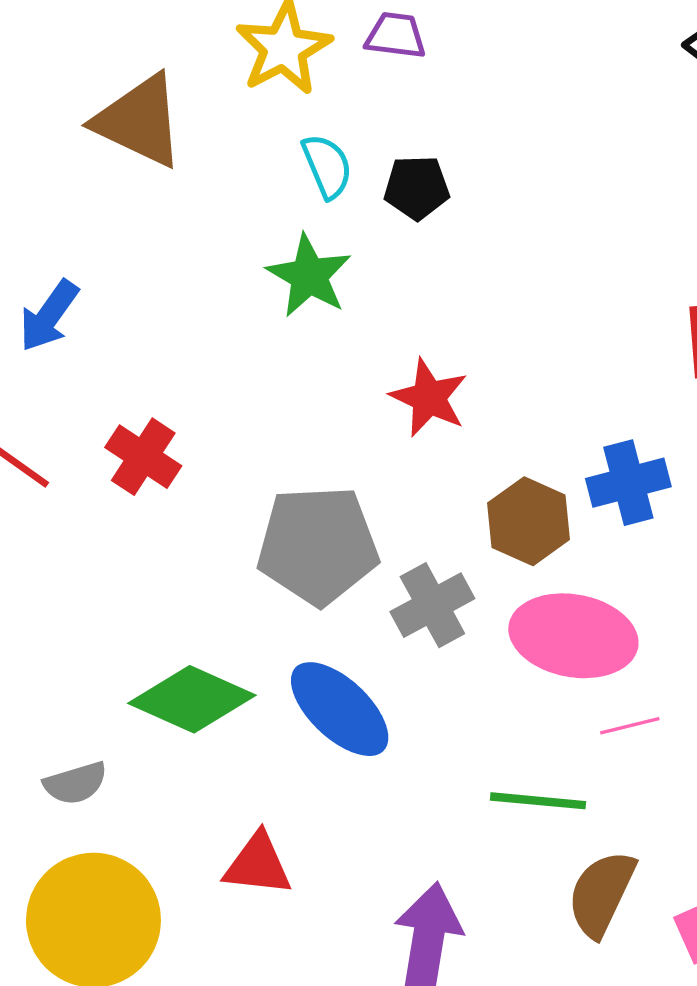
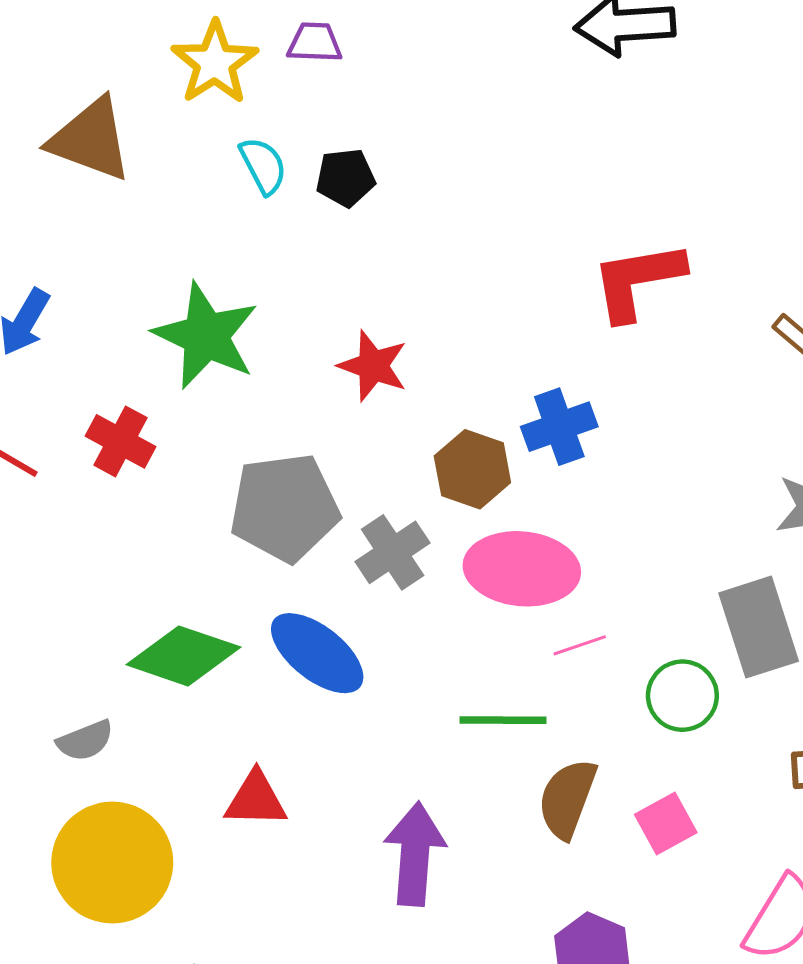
green star: (309, 276) -> (206, 336), moved, size x1.4

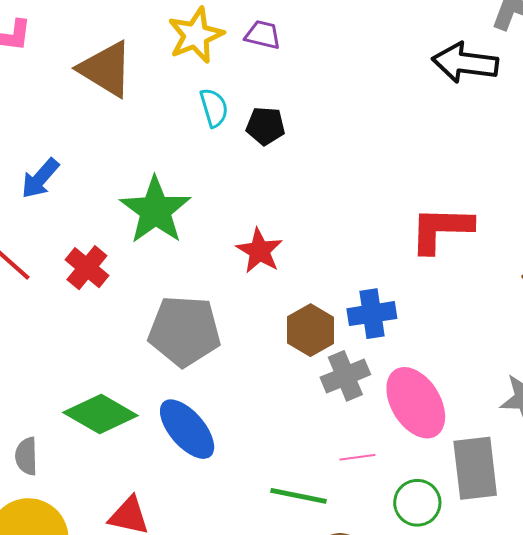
gray cross: (393, 552) -> (345, 376), moved
pink ellipse: (522, 569) -> (416, 403), moved, turned 42
gray semicircle: (85, 741) -> (26, 456), turned 99

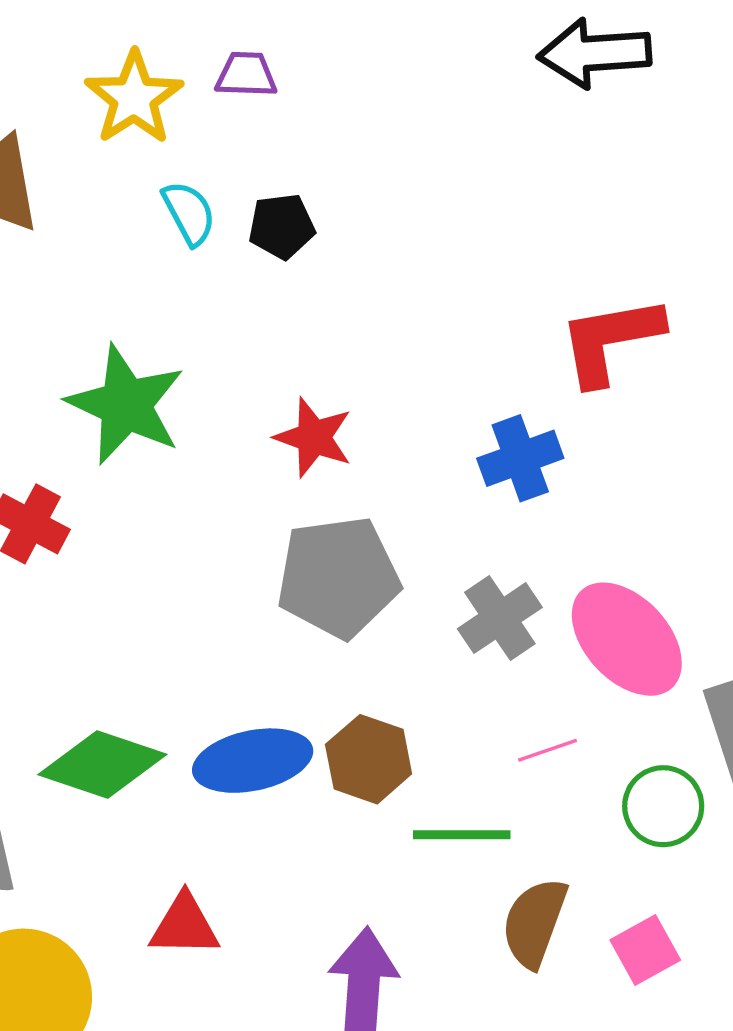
blue cross: (372, 314) -> (520, 458), moved
brown hexagon: (311, 330) -> (369, 759), moved
gray pentagon: (184, 331) -> (338, 577), moved
blue ellipse: (187, 429) -> (253, 761), turned -50

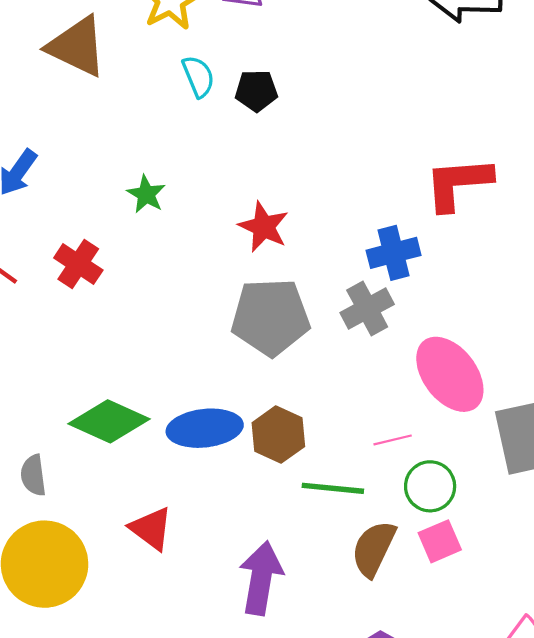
green star: (126, 405) -> (146, 194), size x0.5
gray cross: (500, 618) -> (367, 308), moved
green circle: (663, 806) -> (430, 486), moved
red triangle: (184, 925) -> (151, 529), turned 30
pink square: (645, 950) -> (440, 541), moved

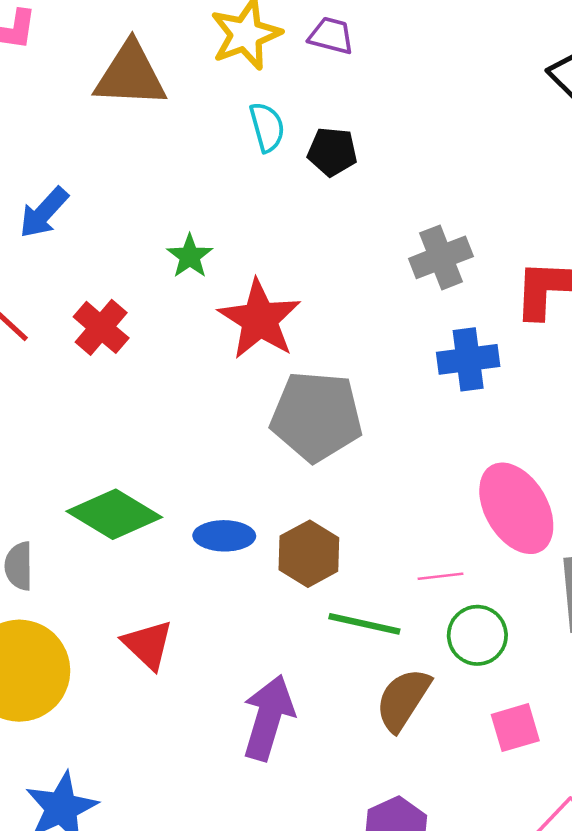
brown triangle: (77, 46) -> (130, 75), turned -30
red star: (264, 227) -> (260, 319), moved, size x1.4
gray cross: (367, 308) -> (441, 257), moved
blue ellipse: (205, 428) -> (224, 536), size x0.7
pink square: (440, 541) -> (515, 728), moved

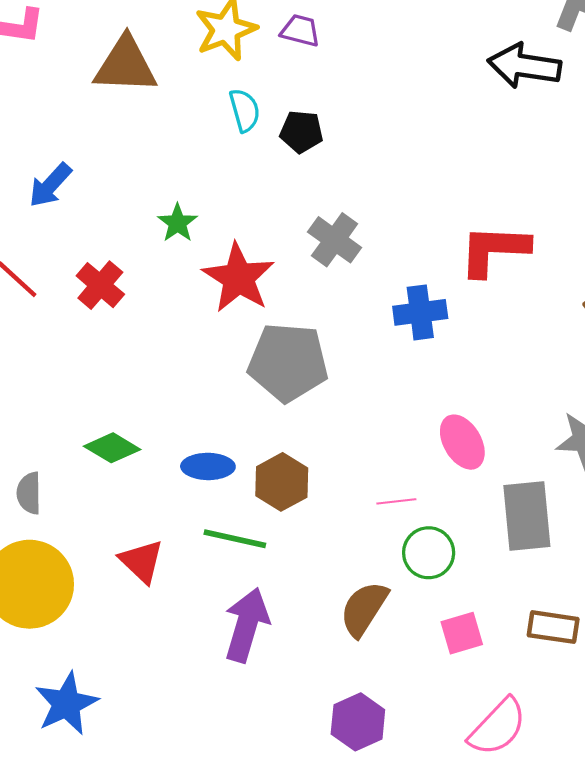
gray cross: (441, 257) -> (335, 240), moved, turned -33
pink ellipse: (516, 508) -> (462, 442), size x0.7
green diamond: (114, 514) -> (112, 448), size x0.7
green line: (364, 624) -> (235, 539), moved

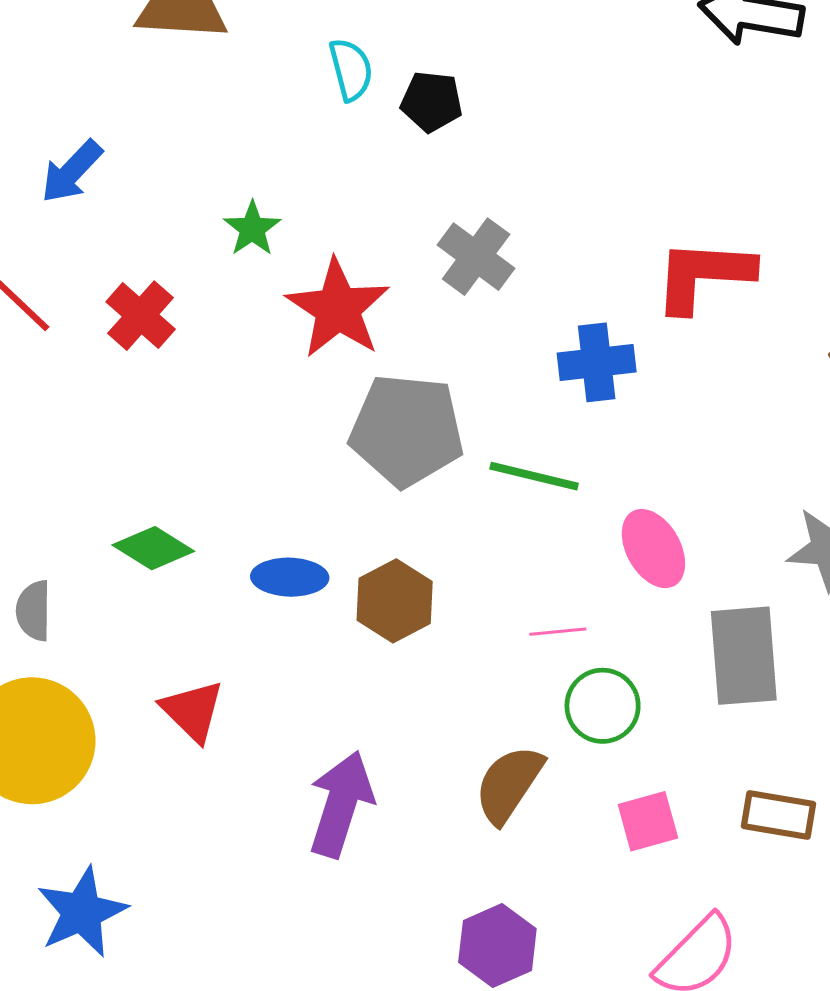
green line: (235, 539) -> (534, 476), moved

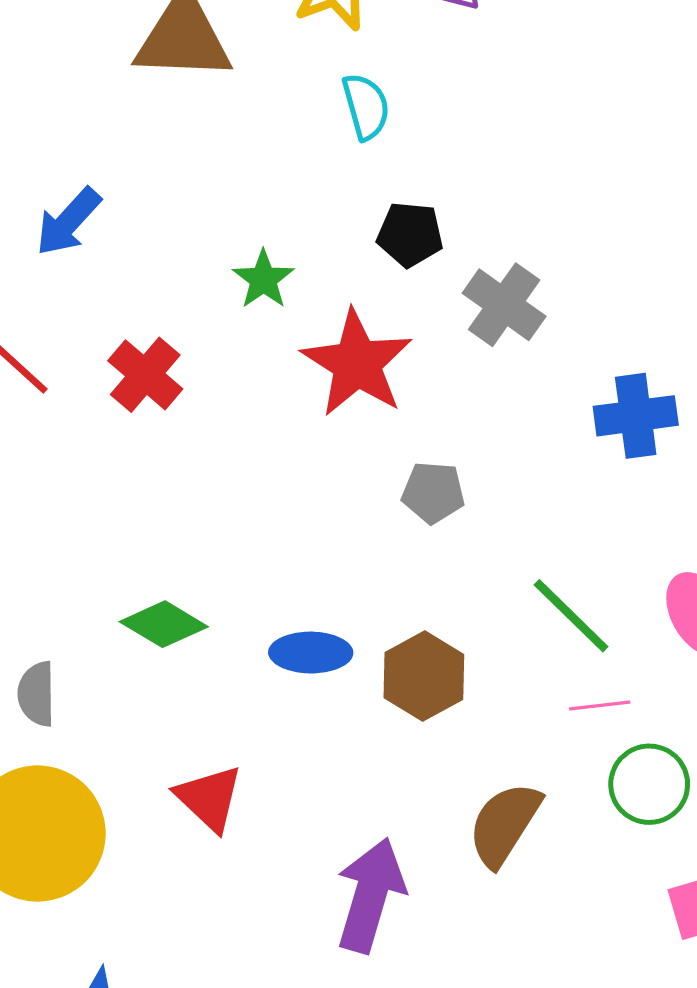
black pentagon: (432, 101) -> (410, 234), moved
gray pentagon: (407, 430) -> (433, 492), size x0.5
green line: (534, 476) -> (571, 616), moved, turned 32
brown semicircle: (509, 784) -> (504, 824), moved

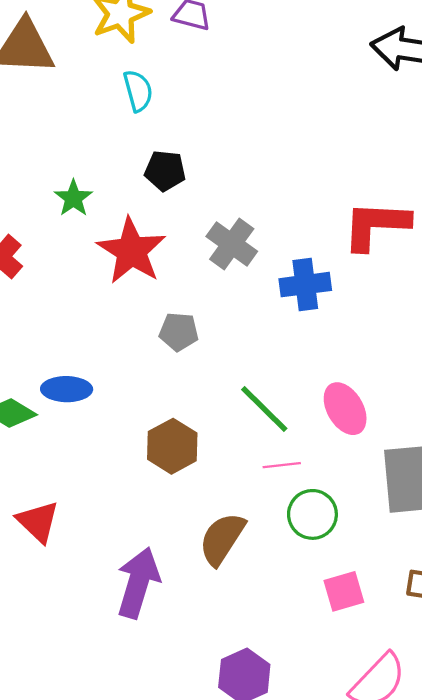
gray cross: (504, 305) -> (232, 244), moved
blue ellipse: (311, 653) -> (67, 389), moved

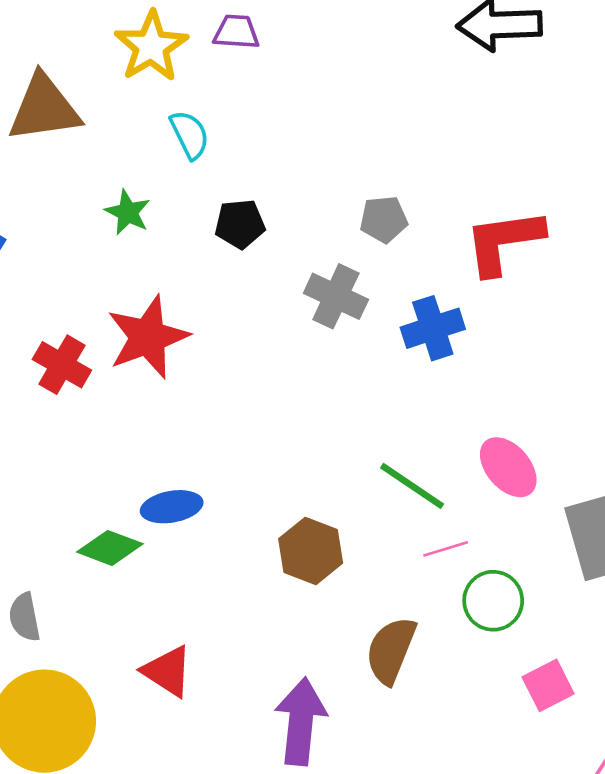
green star: (73, 198) -> (128, 212), moved
red star: (132, 251) -> (148, 337), moved, turned 30
gray pentagon: (179, 332) -> (384, 219), moved

